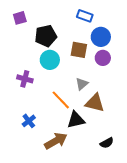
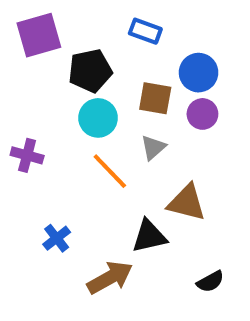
blue rectangle: (85, 16) -> (145, 31), moved
purple square: (20, 18) -> (39, 35), size x1.6
purple cross: (25, 79) -> (27, 155), moved
gray triangle: (82, 84) -> (153, 147), moved
orange line: (61, 100) -> (110, 171), moved

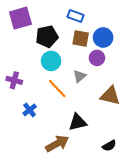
brown square: (155, 98) -> (81, 38), moved
purple circle: (202, 114) -> (97, 58), moved
brown triangle: (187, 203) -> (110, 96), moved
blue cross: (57, 238) -> (30, 110), moved

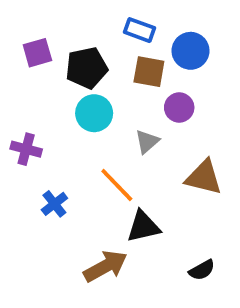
purple square: (20, 18) -> (37, 53), moved, size x0.7
blue circle: (103, 37) -> (191, 51), moved
orange line: (57, 89) -> (117, 185), moved

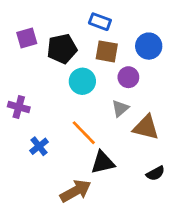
blue circle: (191, 51) -> (149, 46), moved
cyan circle: (94, 113) -> (82, 81), moved
gray triangle: (147, 142) -> (120, 108), moved
black semicircle: (202, 270) -> (155, 173), moved

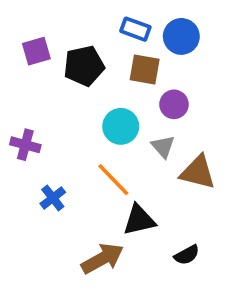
blue circle: (149, 46) -> (181, 36), moved
cyan circle: (82, 81) -> (121, 126), moved
gray triangle: (120, 108) -> (163, 147), turned -30
black semicircle: (155, 173) -> (187, 255), moved

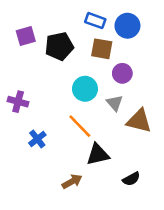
brown arrow: (102, 259) -> (72, 181), size x0.7

